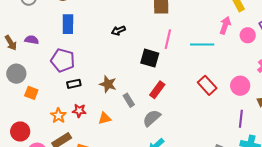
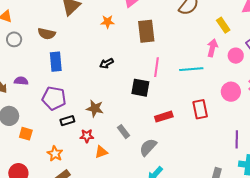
brown star: (108, 84) -> (95, 108), moved
red rectangle: (207, 85) -> (200, 109), turned 36
pink circle: (240, 86) -> (231, 92), moved
red rectangle: (157, 90) -> (164, 117), moved, turned 42
red star: (79, 111) -> (87, 136), moved

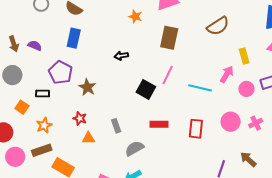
brown star: (95, 108) -> (87, 87), moved
black rectangle: (67, 121) -> (43, 94), moved
orange square: (26, 134) -> (22, 107), moved

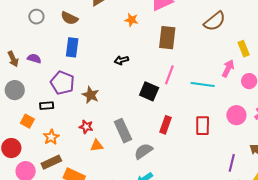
red rectangle: (159, 124) -> (166, 125), turned -66
gray rectangle: (116, 126) -> (123, 131), size x1.6

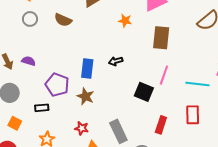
blue rectangle: (72, 47) -> (87, 68), moved
orange square: (27, 121) -> (15, 123), moved
red rectangle: (203, 126) -> (193, 115), moved

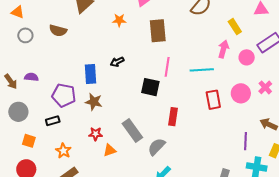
red rectangle: (193, 115) -> (213, 100), moved

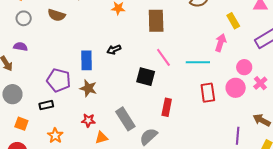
pink circle: (247, 57) -> (244, 67), moved
pink line: (167, 67) -> (163, 57), turned -48
purple semicircle: (31, 77) -> (20, 47), moved

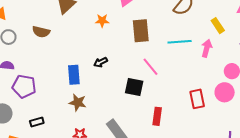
cyan line: (198, 62) -> (180, 42), moved
purple pentagon: (59, 80) -> (24, 86), moved

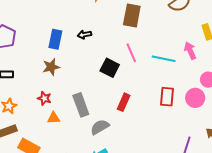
cyan line: (180, 42) -> (164, 59), moved
pink arrow: (207, 48) -> (190, 51), turned -54
brown star: (78, 103) -> (51, 67), turned 30

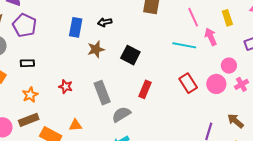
pink line: (131, 53) -> (193, 17), moved
brown star: (51, 67) -> (96, 49), moved
red rectangle: (167, 97) -> (188, 83), turned -36
orange triangle: (54, 118) -> (75, 125), moved

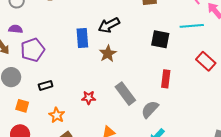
black arrow: (105, 22) -> (109, 25), size x1.5
purple pentagon: (24, 25) -> (33, 50), turned -30
black square: (130, 55) -> (160, 39), moved

